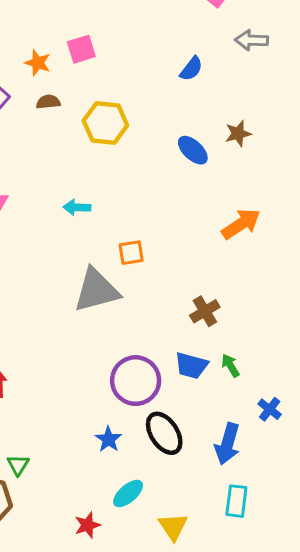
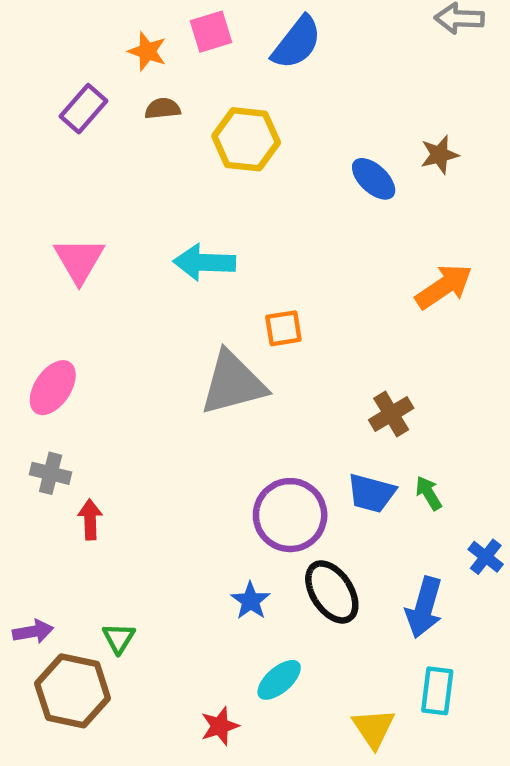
blue semicircle: (191, 69) -> (297, 43), moved, size x1.5
cyan arrow: (77, 207) -> (204, 262), size x1.5
yellow triangle: (173, 527) -> (374, 728), moved

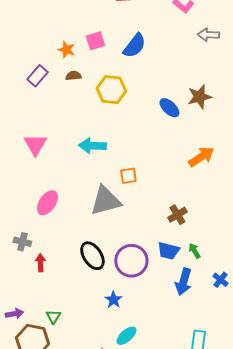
brown star: (440, 155) -> (199, 97), size x1.4
pink ellipse: (53, 388) -> (47, 203), moved
black ellipse: (332, 592) -> (92, 256), moved
blue arrow: (424, 607) -> (183, 282), moved

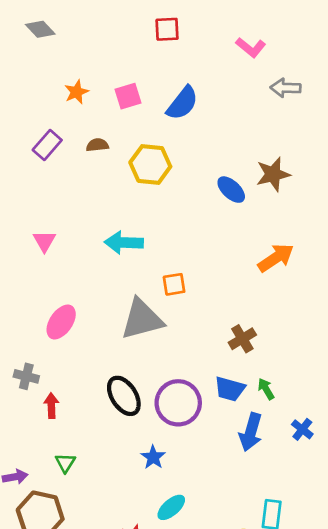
orange star: (66, 50) -> (76, 92), moved, turned 30
pink triangle: (35, 145) -> (44, 241), size x0.7
green triangle: (53, 317) -> (65, 463), moved

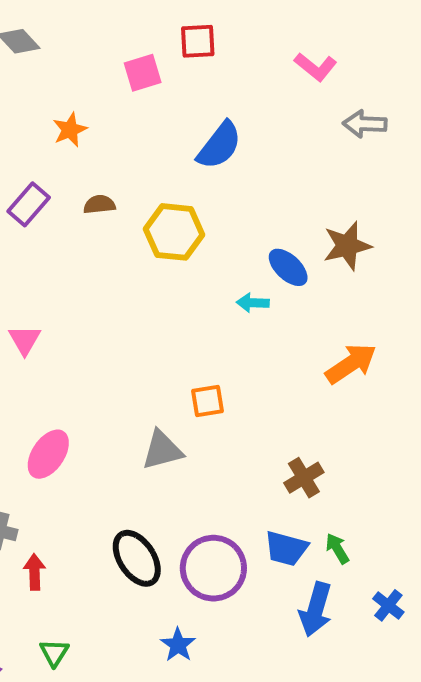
pink square: (128, 96) -> (143, 73), moved
cyan arrow: (124, 243) -> (253, 303), moved, size x0.6
gray triangle: (142, 319) -> (162, 450), size x0.7

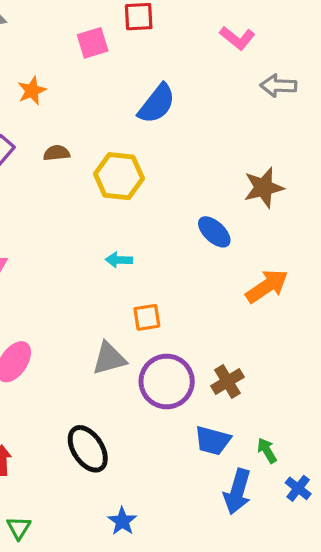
blue ellipse: (288, 267) -> (214, 232), moved
cyan arrow: (253, 303) -> (119, 260), moved
green arrow: (337, 548) -> (267, 450), moved
purple circle: (213, 568) -> (167, 381), moved

